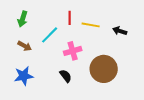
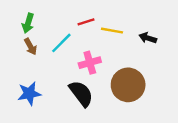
red line: (70, 18) -> (86, 22), turned 72
brown arrow: (25, 46) -> (30, 47), moved, turned 32
black semicircle: (66, 76) -> (81, 94), size x1.6

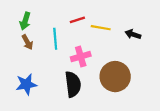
cyan line: (61, 43) -> (55, 39), turned -50
black semicircle: (81, 94) -> (73, 84), turned 30

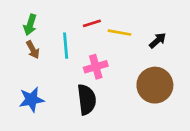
black arrow: (133, 34) -> (158, 40), turned 120
brown circle: (115, 77) -> (155, 85), moved

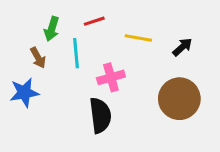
red line: (92, 23) -> (94, 21), moved
green arrow: (30, 25) -> (52, 29), moved
blue star: (31, 100) -> (24, 93), moved

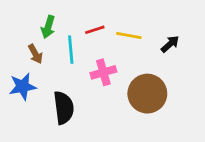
red line: (94, 21) -> (95, 30), moved
brown circle: (179, 99) -> (147, 94), moved
black semicircle: (100, 115) -> (64, 108), moved

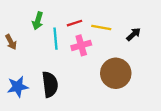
brown arrow: (35, 54) -> (11, 42), moved
pink cross: (103, 72) -> (81, 45), moved
blue star: (23, 86) -> (18, 87), moved

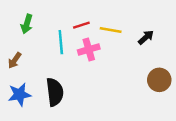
green arrow: (38, 21) -> (27, 24), moved
brown arrow: (11, 42) -> (15, 60), moved, turned 64
brown circle: (116, 73) -> (159, 80), moved, size x0.7

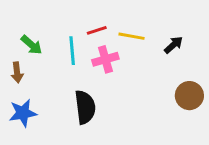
green arrow: (27, 24) -> (32, 45), moved, turned -66
brown arrow: (15, 60) -> (17, 72), turned -42
black semicircle: (55, 92) -> (85, 107), moved

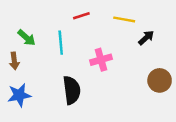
red line: (97, 30) -> (81, 16), moved
yellow line: (131, 36) -> (124, 19), moved
pink cross: (105, 59) -> (101, 60), moved

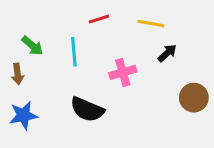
black arrow: (146, 38) -> (167, 53), moved
black semicircle: (72, 90) -> (87, 109), turned 120

